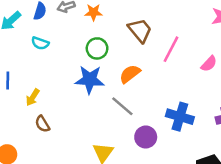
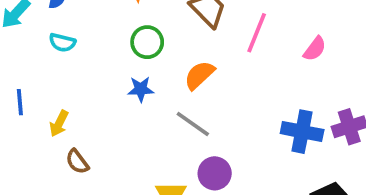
blue star: (90, 80) -> (141, 89), size x0.6
blue cross: (180, 117) -> (302, 132), moved
purple circle: (146, 137) -> (215, 173), moved

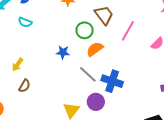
green circle: (147, 42) -> (84, 30), moved
blue cross: (302, 132) -> (112, 81), moved
brown semicircle: (77, 162) -> (24, 86), turned -120

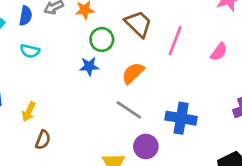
green circle: (84, 30) -> (102, 39), moved
blue star: (63, 52) -> (89, 66), moved
blue cross: (112, 81) -> (181, 118), moved

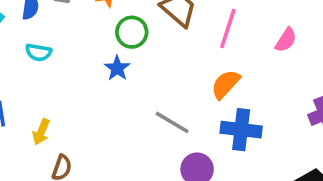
blue star: (89, 66) -> (117, 68), turned -30
orange semicircle: (133, 73) -> (226, 84), moved

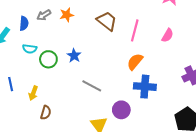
green circle: (132, 32) -> (48, 59), moved
gray line: (172, 122) -> (92, 86), moved

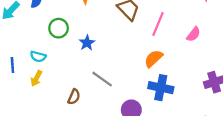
cyan semicircle: (30, 49) -> (38, 56), moved
green circle: (48, 59) -> (59, 28), moved
brown semicircle: (46, 113) -> (74, 97), moved

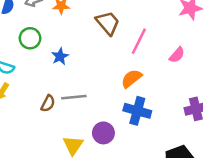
gray line: (102, 79) -> (74, 97), turned -45
brown semicircle: (74, 97) -> (48, 103), moved

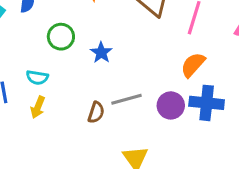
purple circle: (103, 133) -> (171, 105), moved

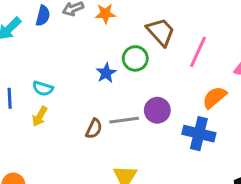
green circle: (61, 37) -> (135, 58), moved
orange semicircle: (193, 65) -> (214, 97), moved
purple circle: (171, 105) -> (157, 110), moved

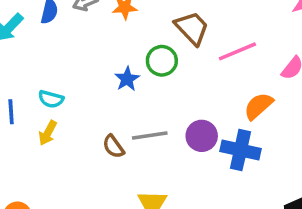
pink line: (198, 52) -> (237, 51), turned 44
purple circle: (157, 110) -> (202, 136), moved
brown semicircle: (94, 129) -> (113, 146), turned 120

